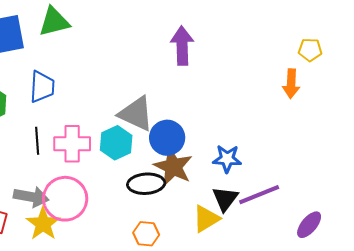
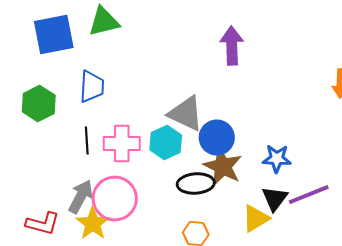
gray arrow: (31, 197) -> (81, 197), turned -72

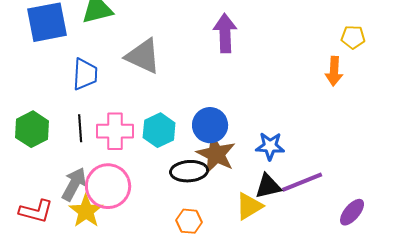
green hexagon: (39, 104) -> (32, 129), moved
gray triangle: (186, 114) -> (143, 56), moved
black triangle: (275, 199) -> (268, 186), turned 40

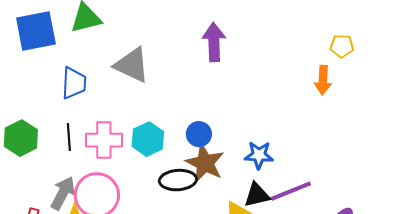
blue circle: (210, 125) -> (199, 134), size x0.7

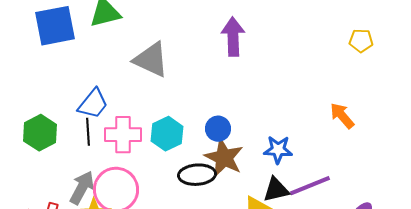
orange arrow: (323, 80) -> (342, 116), moved, turned 136
blue trapezoid: (74, 83) -> (93, 104), moved, turned 36

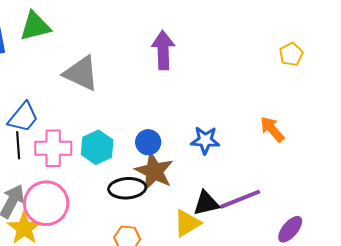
yellow pentagon: (361, 41) -> (291, 54), turned -30
blue star: (278, 150) -> (205, 140), moved

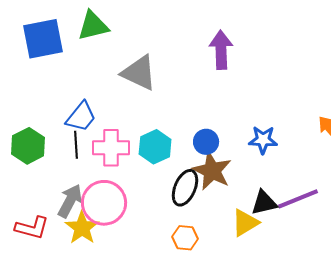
black ellipse: (127, 188) -> (185, 188), turned -63

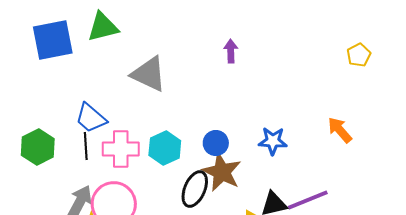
purple arrow: (221, 50) -> (231, 51), size x0.6
blue trapezoid: (81, 117) -> (91, 118), turned 92

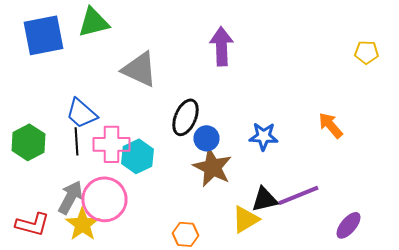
purple arrow: (231, 51) -> (222, 46), size x1.6
yellow pentagon: (359, 55) -> (366, 52), moved, turned 30
cyan hexagon: (165, 148) -> (138, 156), moved
black ellipse: (195, 189) -> (186, 117), moved

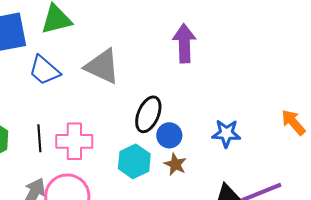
blue trapezoid: (82, 113) -> (44, 70), moved
cyan hexagon: (138, 156) -> (134, 161), moved
brown star: (212, 167) -> (175, 164), size x0.6

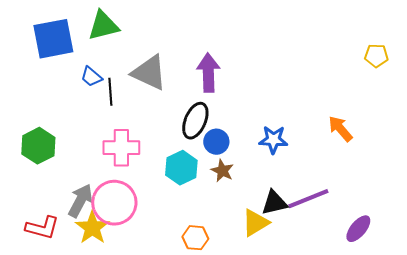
purple arrow: (184, 43) -> (208, 73), moved
blue trapezoid: (44, 70) -> (91, 77), size x0.7
black line: (39, 138) -> (110, 92), moved

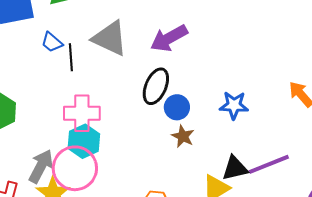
purple arrow: (208, 73) -> (169, 38), turned -117
cyan hexagon: (181, 168) -> (84, 141), moved

